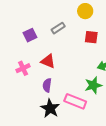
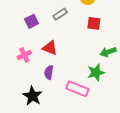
black star: (50, 108) -> (32, 96), moved

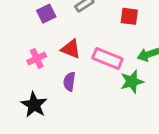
pink rectangle: (77, 89) -> (107, 58), moved
black star: (32, 96) -> (34, 105), moved

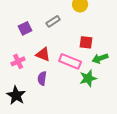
red square: (129, 16) -> (86, 42), moved

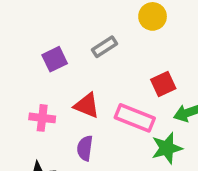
red square: (86, 42) -> (163, 84), turned -32
pink cross: (18, 61) -> (42, 118), turned 32

